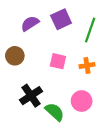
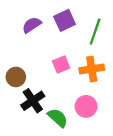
brown circle: (15, 56) -> (16, 77), moved
pink square: (58, 61) -> (61, 65), turned -35
orange cross: (87, 65) -> (92, 69), size x1.5

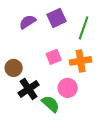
pink circle: (86, 106) -> (68, 88), moved

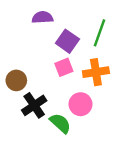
purple square: (57, 18) -> (67, 41), moved, turned -30
purple semicircle: (28, 22) -> (42, 17), moved, turned 30

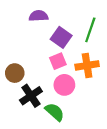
pink circle: (80, 104) -> (64, 85), moved

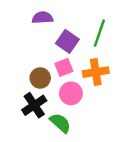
brown circle: (15, 73) -> (40, 78), moved

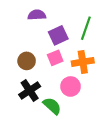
purple square: (67, 41) -> (58, 35), turned 30
brown circle: (40, 78) -> (27, 61), moved
pink circle: (71, 93) -> (70, 86), moved

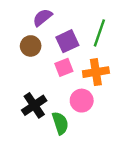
purple semicircle: (37, 15) -> (42, 17), turned -36
brown circle: (27, 61) -> (31, 46), moved
green semicircle: (52, 106) -> (60, 123), turned 30

